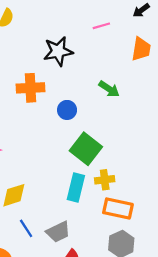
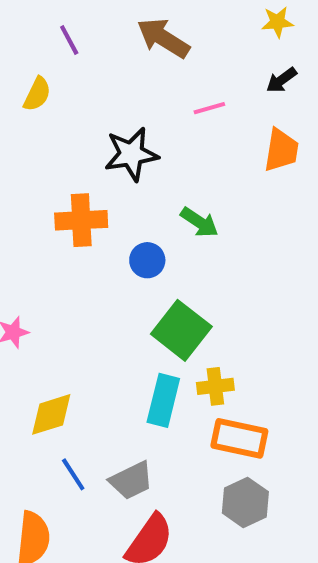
green arrow: (109, 89) -> (199, 222), moved

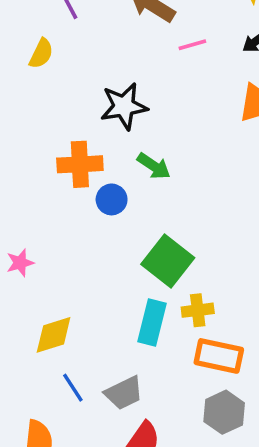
pink line: (209, 108) -> (192, 45), moved
green arrow: (199, 222) -> (154, 166), moved
blue circle: (147, 260) -> (112, 199), moved

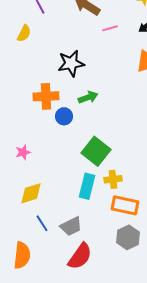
green arrow: (154, 166) -> (88, 97), turned -54
pink star: (20, 263) -> (23, 152), moved

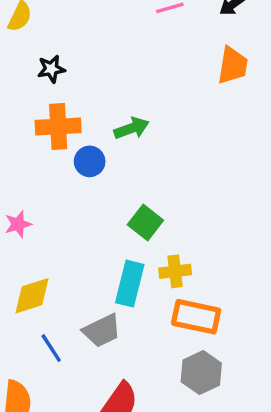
black star: (71, 63) -> (51, 69), moved, size x0.6
green square: (96, 151) -> (145, 222), size x0.7
gray trapezoid: (71, 226) -> (102, 331), moved

